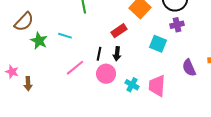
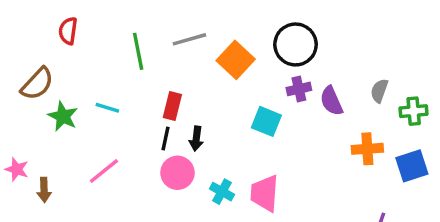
red rectangle: (119, 31) -> (172, 106), moved, turned -42
pink line: (75, 68) -> (104, 171), moved
purple semicircle: (189, 68) -> (331, 101), moved

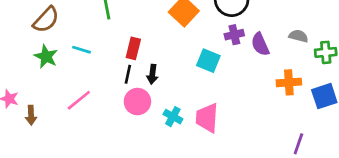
brown semicircle: (37, 84) -> (46, 20), moved
gray semicircle: (379, 91) -> (298, 36), turned 84

